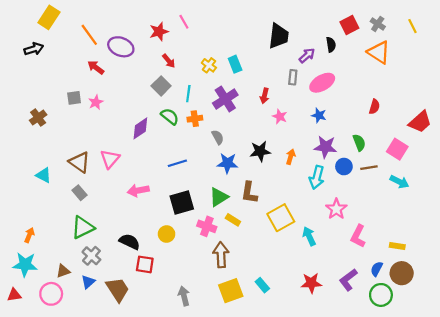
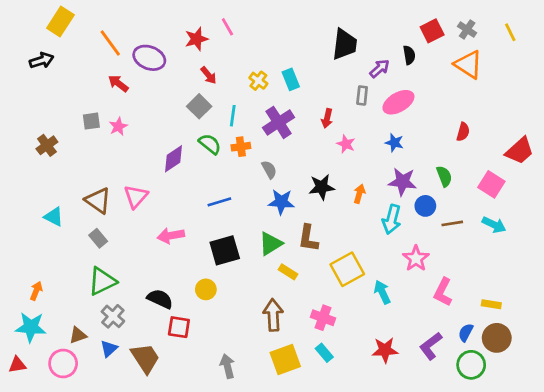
brown line: (369, 168) -> (452, 223), moved
pink cross: (207, 226) -> (323, 318), moved

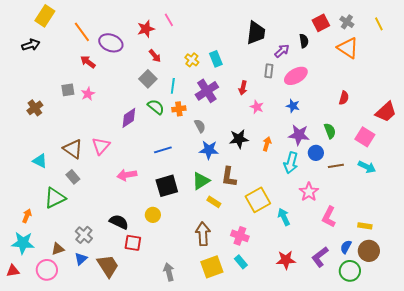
green triangle: (102, 281) -> (55, 198), moved

